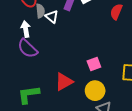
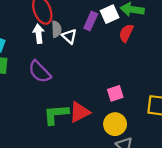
red semicircle: (116, 12) -> (126, 33), moved
white arrow: (26, 29) -> (39, 34), moved
green L-shape: (29, 95) -> (56, 114), moved

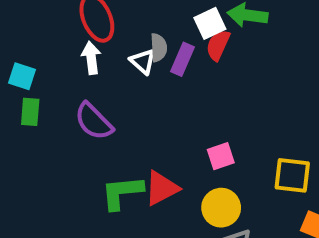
purple rectangle: (91, 21) -> (182, 59), moved
gray semicircle: (56, 29) -> (159, 48), moved
red semicircle: (126, 33) -> (218, 45), moved

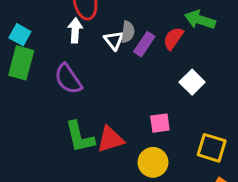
white square: (210, 23) -> (192, 82), moved, turned -30
green rectangle: (30, 112) -> (21, 63), size x1.5
green L-shape: (122, 192) -> (80, 137), turned -108

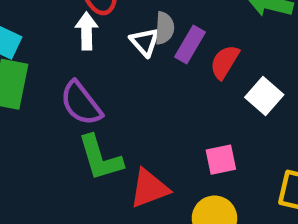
red semicircle: (173, 38) -> (225, 62), moved
green L-shape: (80, 137) -> (100, 158), moved

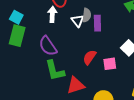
purple rectangle: (190, 45) -> (97, 23), turned -35
red semicircle: (225, 62) -> (90, 57), moved
pink square: (221, 160) -> (110, 64), moved

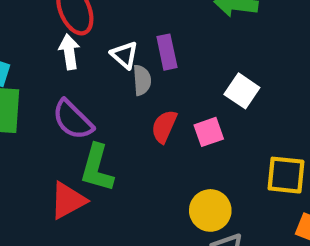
gray semicircle: (87, 15) -> (142, 80), moved
green L-shape: (55, 71) -> (97, 168), turned 40
red triangle: (76, 85) -> (68, 200), moved

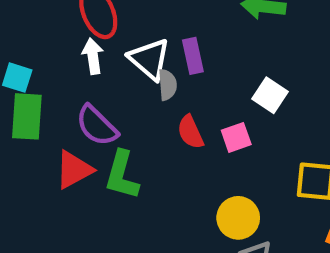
white triangle: (125, 55) -> (149, 59), size x1.5
red semicircle: (164, 126) -> (190, 132), turned -48
red triangle: (68, 200) -> (74, 170), moved

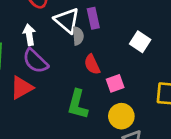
white arrow: (93, 56) -> (29, 35), moved
pink square: (236, 137) -> (115, 83), moved
green L-shape: (122, 175) -> (78, 104), moved

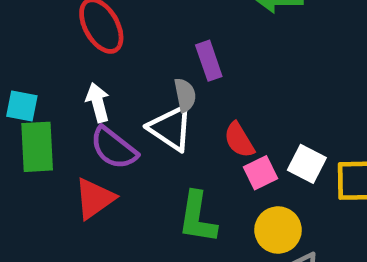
white triangle: (67, 20) -> (171, 128), moved
white square: (140, 42) -> (307, 164), moved
red semicircle: (92, 64) -> (239, 140), moved

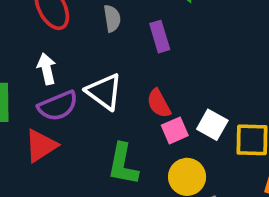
purple rectangle: (209, 61) -> (160, 37), moved
gray semicircle: (185, 95) -> (112, 18), moved
purple semicircle: (114, 148) -> (58, 106), turned -63

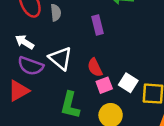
gray semicircle: (112, 18) -> (56, 13), moved
white arrow: (47, 69) -> (25, 42), turned -48
purple semicircle: (58, 106) -> (31, 66), turned 40

